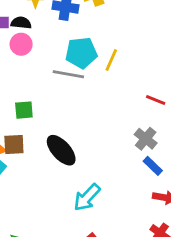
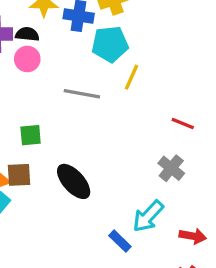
cyan pentagon: (81, 53) -> (110, 44), moved
blue rectangle: (153, 166) -> (120, 241), moved
cyan arrow: (87, 197) -> (148, 216), moved

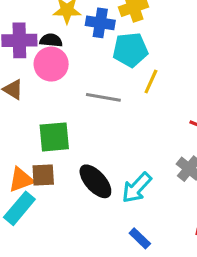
pink circle: (27, 59) -> (51, 64), size x1.4
green square: (31, 135) -> (54, 137), size x1.5
cyan arrow: (148, 216) -> (137, 188), moved

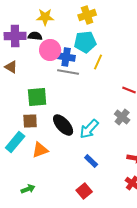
blue cross: (100, 23) -> (66, 57), moved
pink circle: (51, 64) -> (50, 50), moved
orange triangle: (21, 180) -> (40, 150), moved

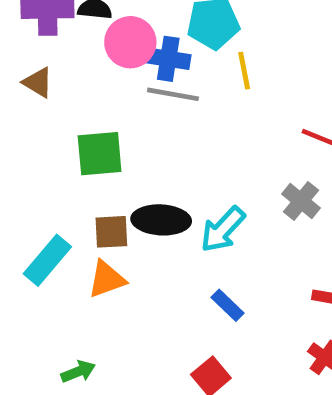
yellow line: (98, 62) -> (244, 71), turned -35
brown square: (30, 121) -> (111, 232), moved
black ellipse: (63, 125) -> (161, 220), turned -45

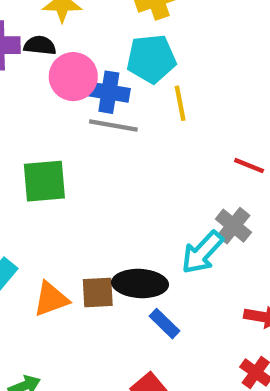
black ellipse: (161, 220) -> (140, 284), moved
cyan arrow: (223, 229) -> (202, 252), moved
brown square: (111, 232) -> (98, 292), moved

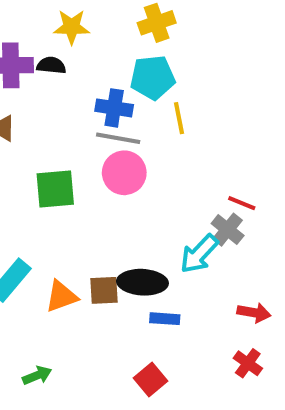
pink circle: (73, 77) -> (124, 173), moved
red line: (249, 166) -> (242, 203), moved
blue rectangle: (165, 324) -> (165, 319), turned -40

